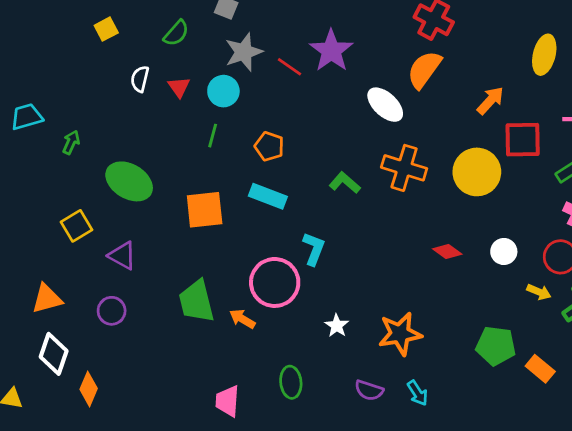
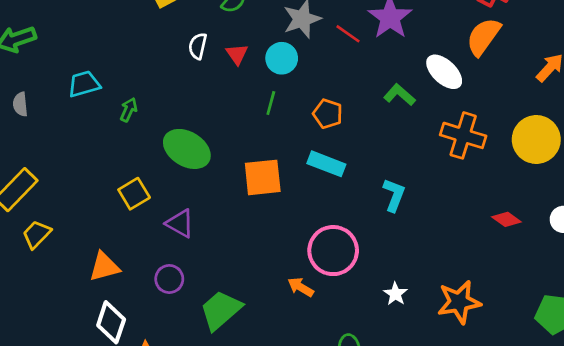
green L-shape: (345, 183) -> (399, 95), moved
cyan L-shape: (314, 249) -> (394, 195), moved
green trapezoid: (196, 301) -> (221, 310), moved, turned 63

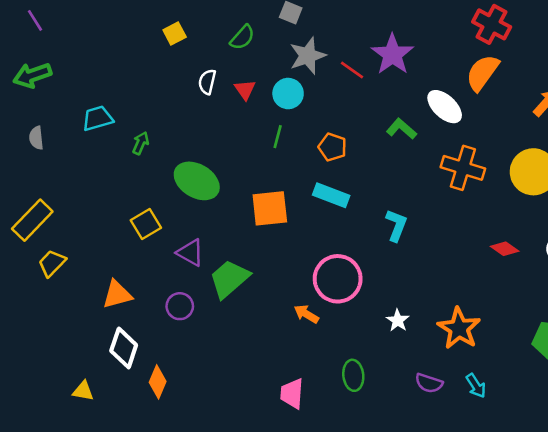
orange star: (459, 302) -> (459, 328), turned -30
green trapezoid: (221, 310) -> (229, 279), moved

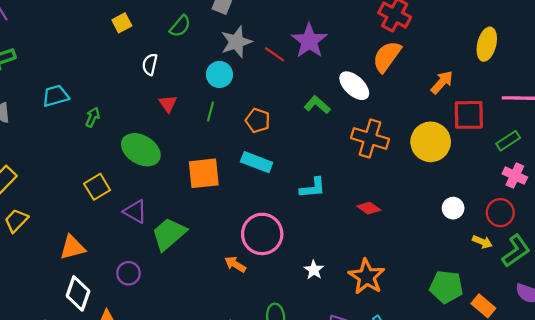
red triangle: (245, 90) -> (168, 104), moved
cyan L-shape: (396, 225) -> (313, 188), turned 64
red diamond: (505, 249) -> (369, 208), moved
purple circle: (180, 306) -> (129, 273), moved

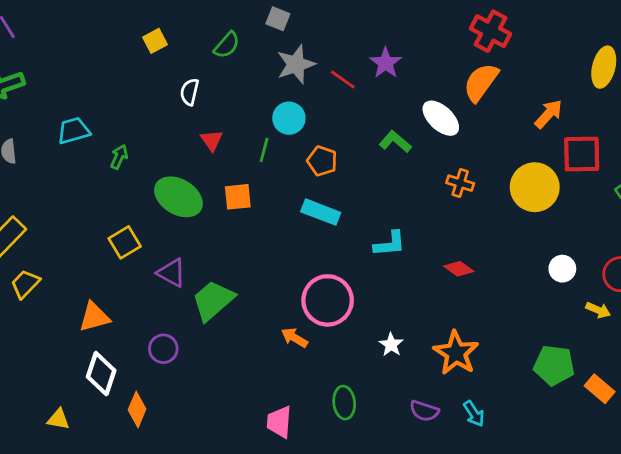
purple star: (309, 41) -> (386, 63), size x0.7
cyan circle: (219, 74) -> (289, 118), moved
orange cross: (370, 138) -> (460, 183), size x0.6
orange square: (204, 173) -> (238, 197), moved, size x0.7

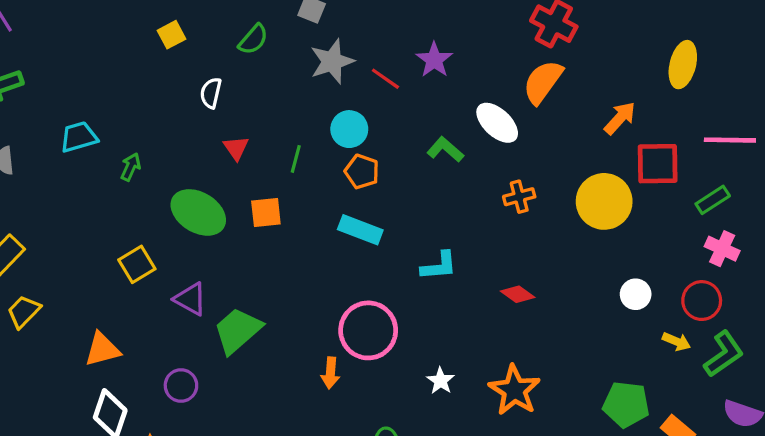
cyan circle: (289, 118) -> (349, 129), moved
orange cross: (460, 183) -> (519, 197), turned -32
orange arrow: (294, 338) -> (330, 373), turned -116

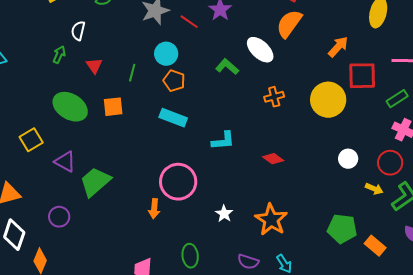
green arrow: (131, 167) -> (59, 55), moved

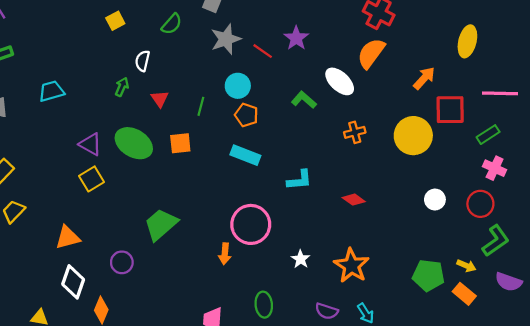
purple triangle: (65, 162) -> (90, 144), moved
yellow arrow: (374, 189) -> (466, 266), moved

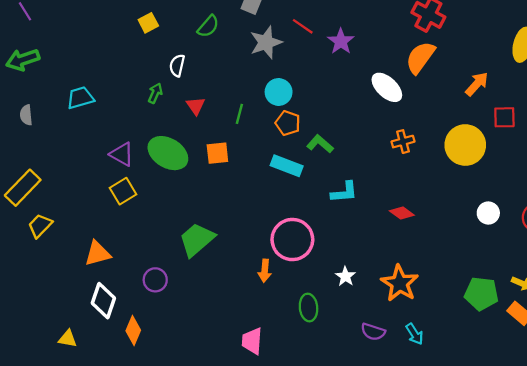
red line: (263, 51) -> (303, 26), moved
green L-shape: (304, 100) -> (320, 144), moved
red square: (450, 110) -> (504, 117), size x0.7
green ellipse: (264, 305) -> (309, 308), moved

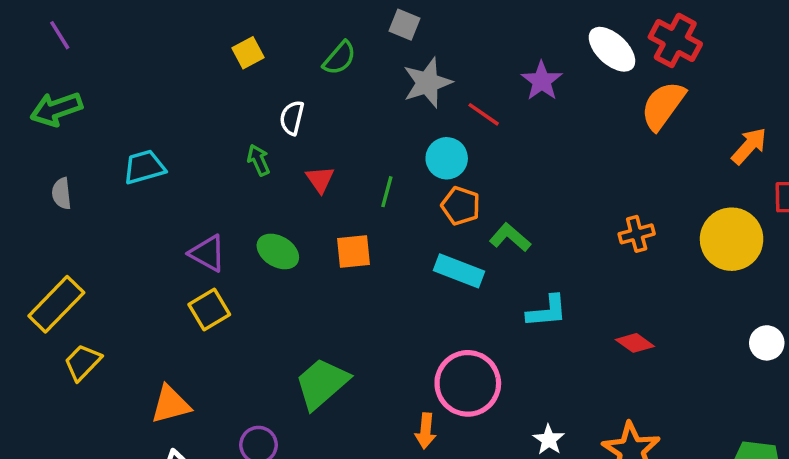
red line: (303, 26) -> (484, 114), moved
white ellipse: (387, 87) -> (612, 49), moved
green arrow: (155, 93) -> (259, 160), turned -48
green ellipse: (168, 153) -> (278, 251), size x0.7

